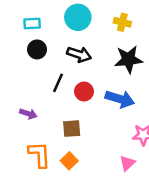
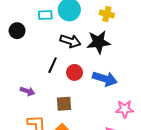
cyan rectangle: (32, 23) -> (45, 15), moved
black circle: (37, 49) -> (17, 31), moved
black star: (129, 59) -> (99, 42), moved

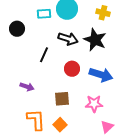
black star: (99, 42) -> (95, 40), turned 30
black line: (53, 65) -> (44, 55), moved
pink star: (125, 109) -> (94, 104), moved

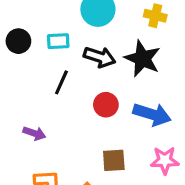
cyan rectangle: (44, 14) -> (58, 41), moved
brown square: (62, 99) -> (114, 160), moved
pink star: (94, 104) -> (165, 160), moved

